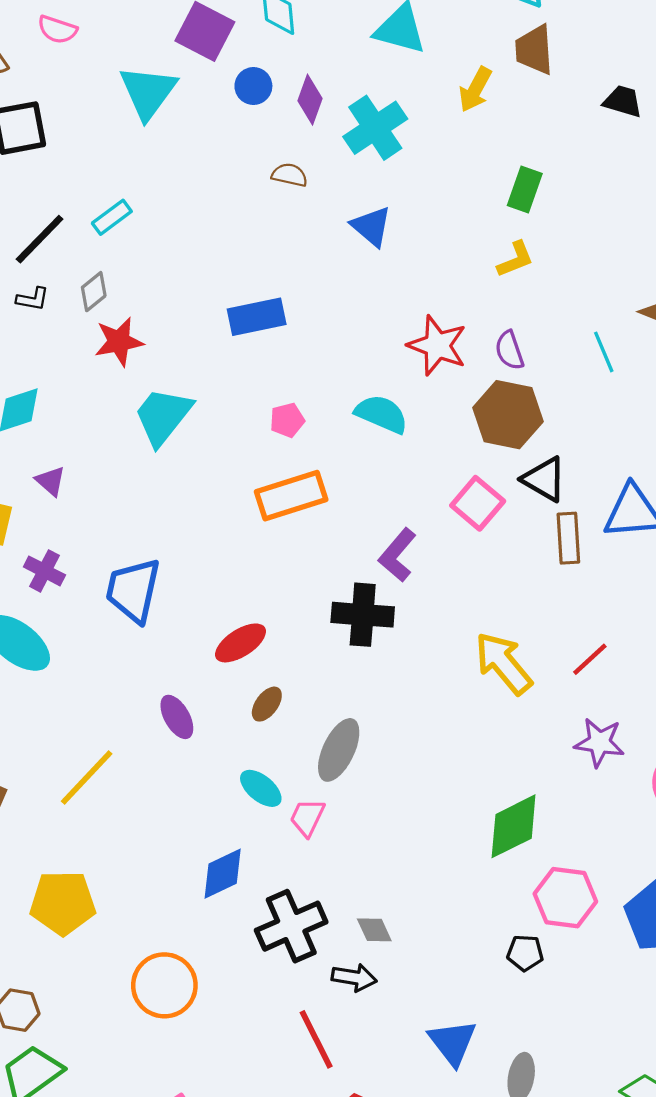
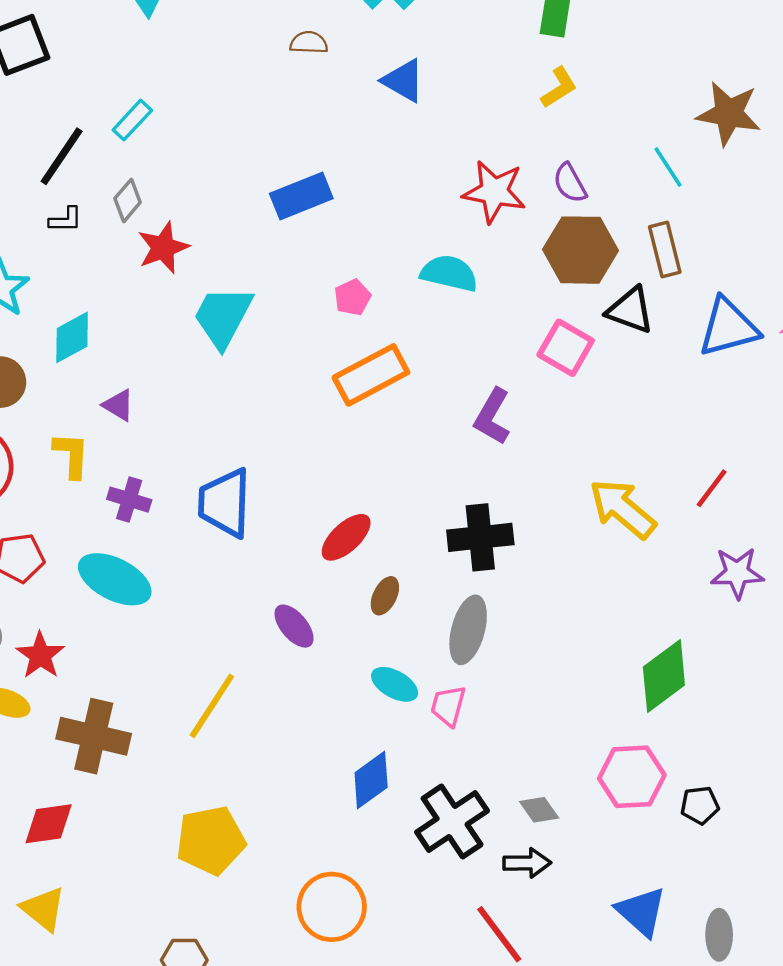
brown rectangle: (568, 538) -> (665, 249), moved
black cross: (363, 615) -> (480, 537), moved
pink hexagon: (565, 898) -> (632, 777), moved

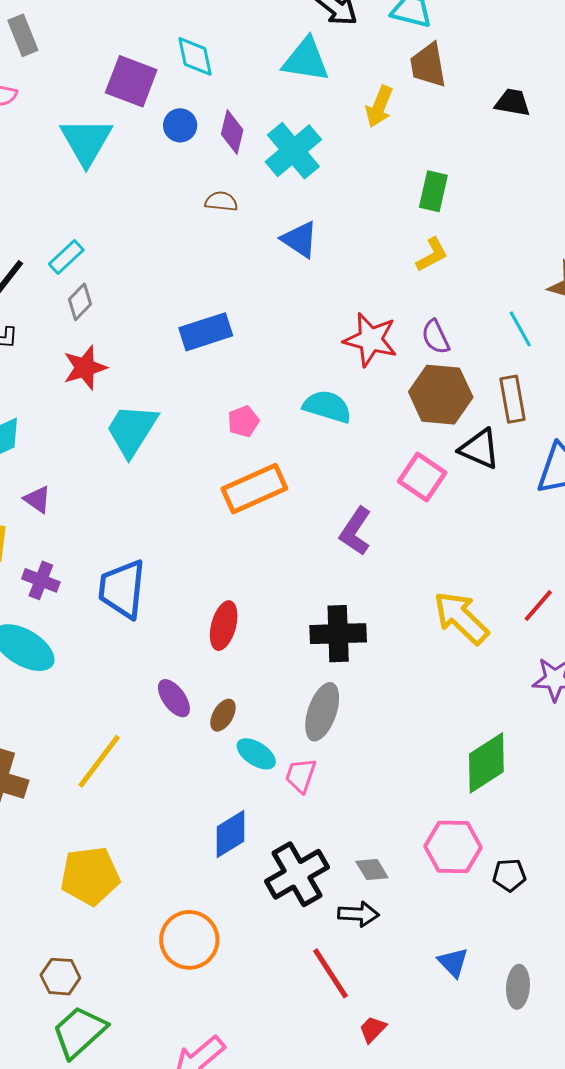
gray diamond: (128, 200) -> (80, 302), moved
red ellipse: (346, 537) -> (224, 626), turned -36
brown ellipse: (385, 596) -> (223, 715), moved
blue triangle: (641, 912) -> (453, 962), size x0.7

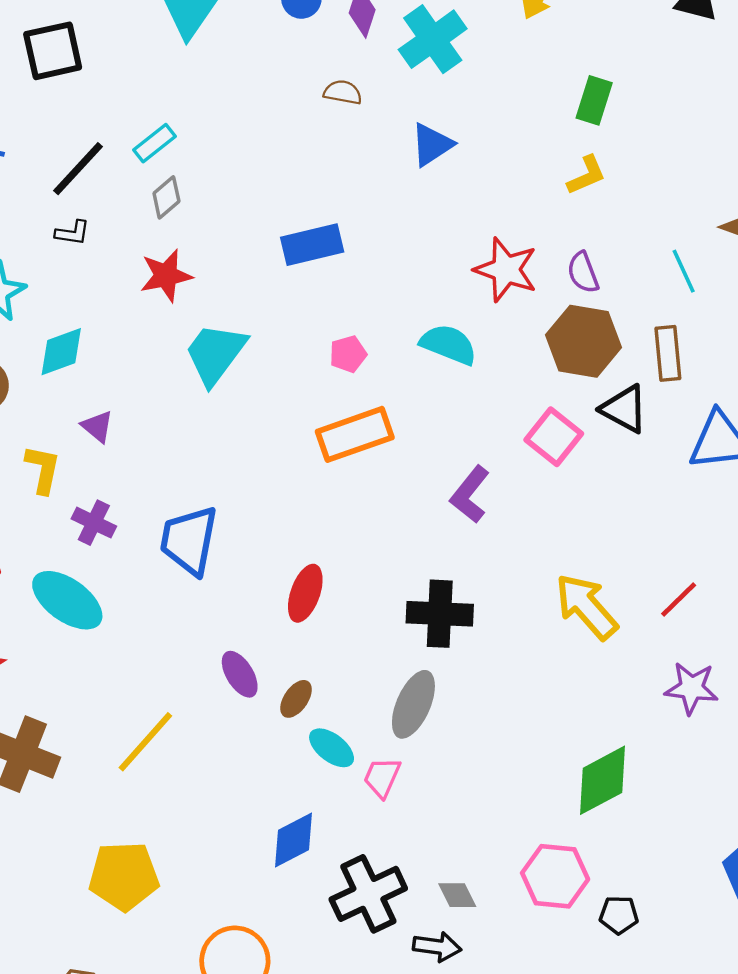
blue triangle: (300, 240) -> (432, 145), turned 48

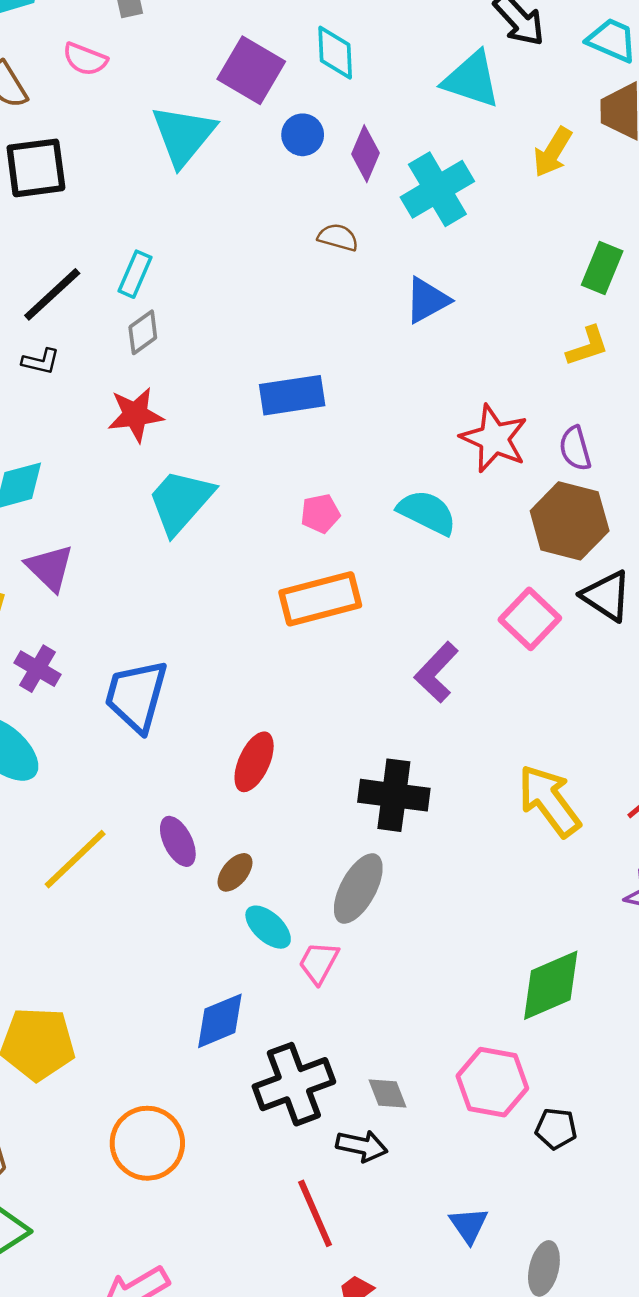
cyan rectangle: (154, 143) -> (135, 274), turned -33
purple triangle: (97, 427) -> (50, 568), size x1.4
yellow line: (145, 742) -> (75, 859), moved

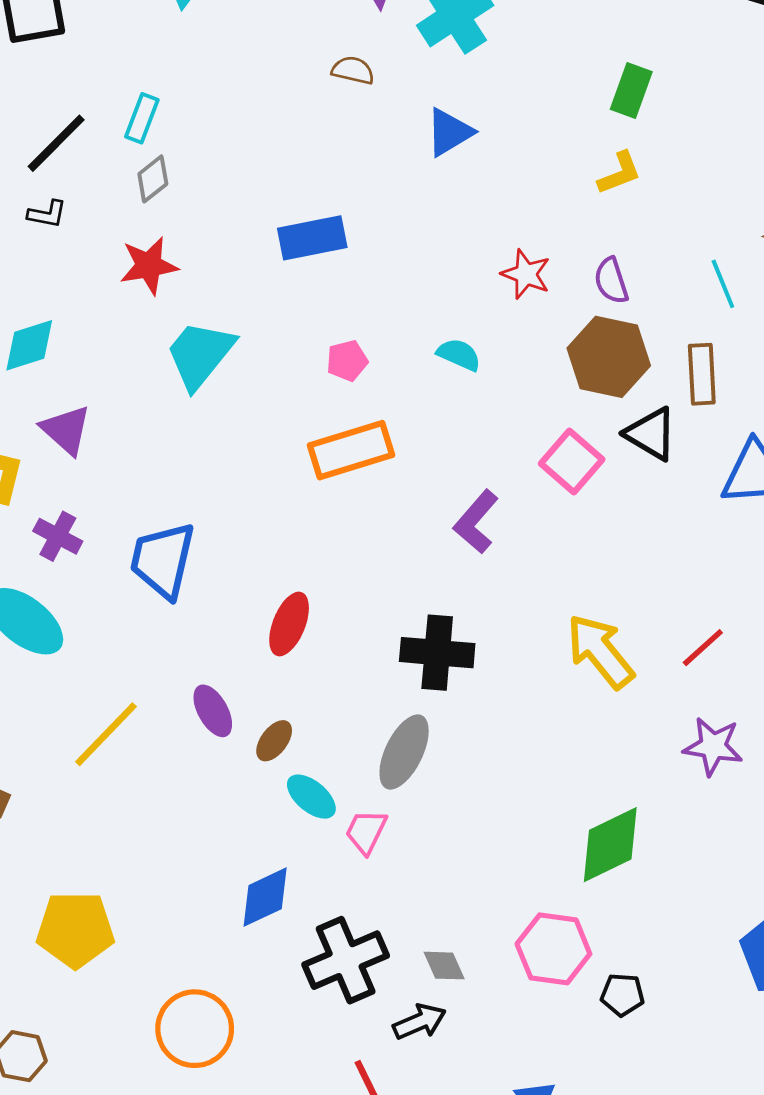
red star: (494, 439) -> (526, 274), size x0.7
cyan semicircle: (427, 512) -> (459, 355), size x0.7
black arrow: (362, 1146) -> (420, 1022), turned -33

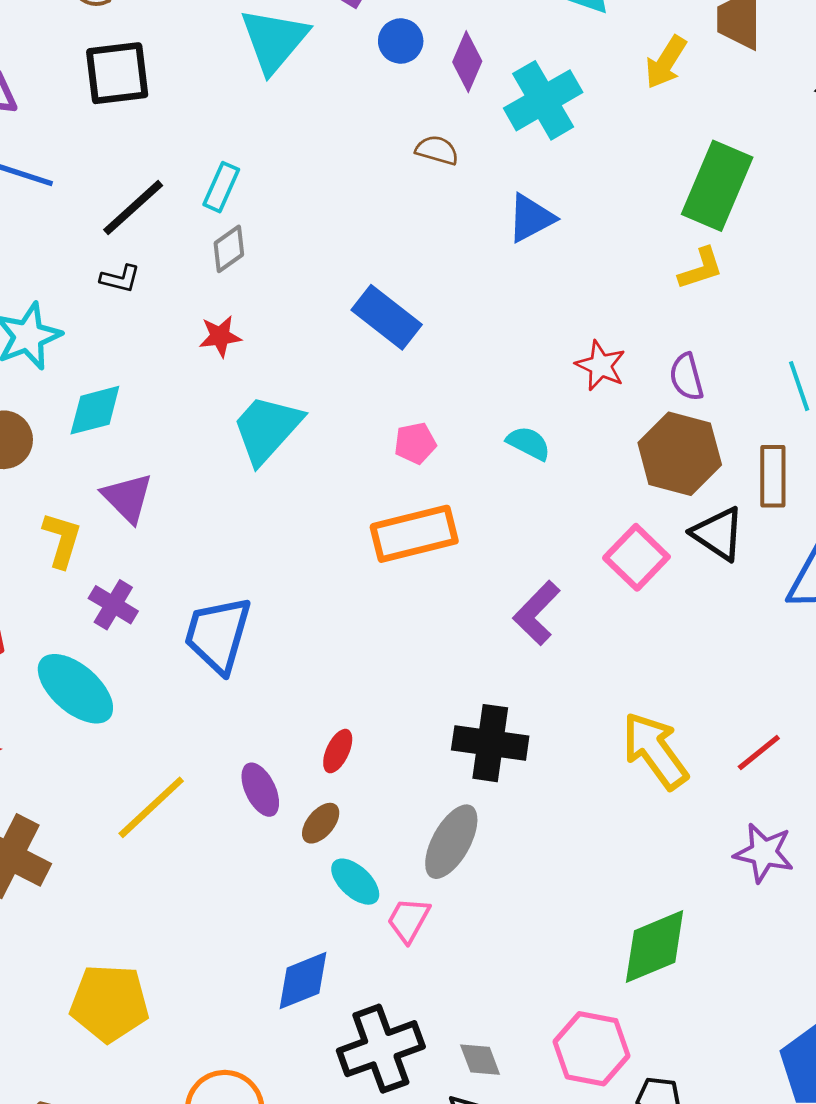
green rectangle: (631, 90) -> (717, 186), size x1.6
blue rectangle: (312, 238) -> (387, 317), turned 46
red star: (149, 266) -> (220, 336), size x0.7
red ellipse: (289, 624) -> (338, 751), moved, size x0.7

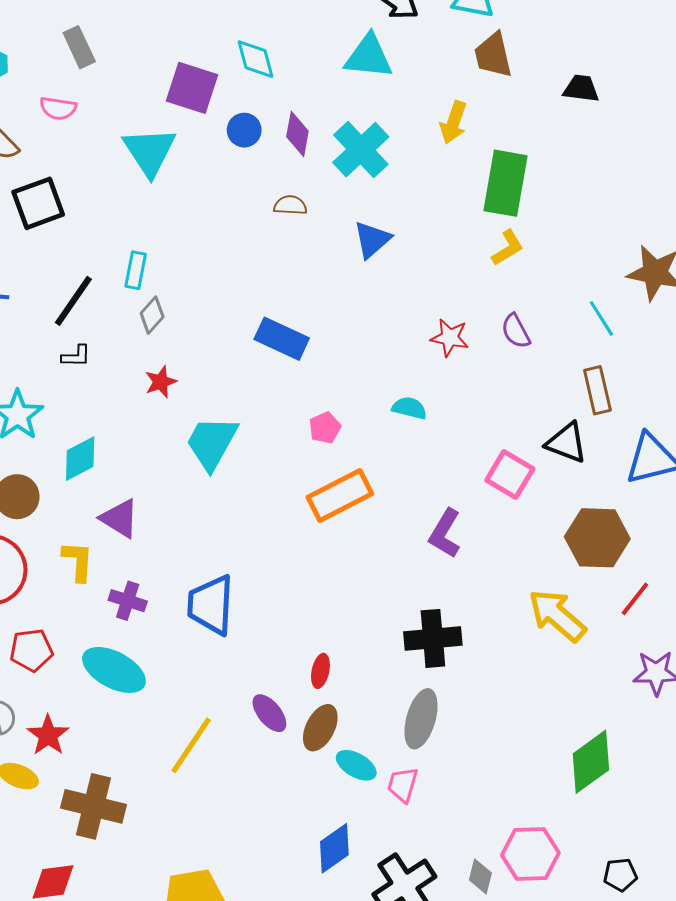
yellow arrow: (666, 62) -> (453, 122), moved
brown hexagon: (680, 454) -> (597, 538), moved
brown ellipse: (321, 823) -> (320, 728), size x1.4
pink hexagon: (591, 1049) -> (530, 854), moved
gray diamond: (480, 1060) -> (480, 876), turned 48

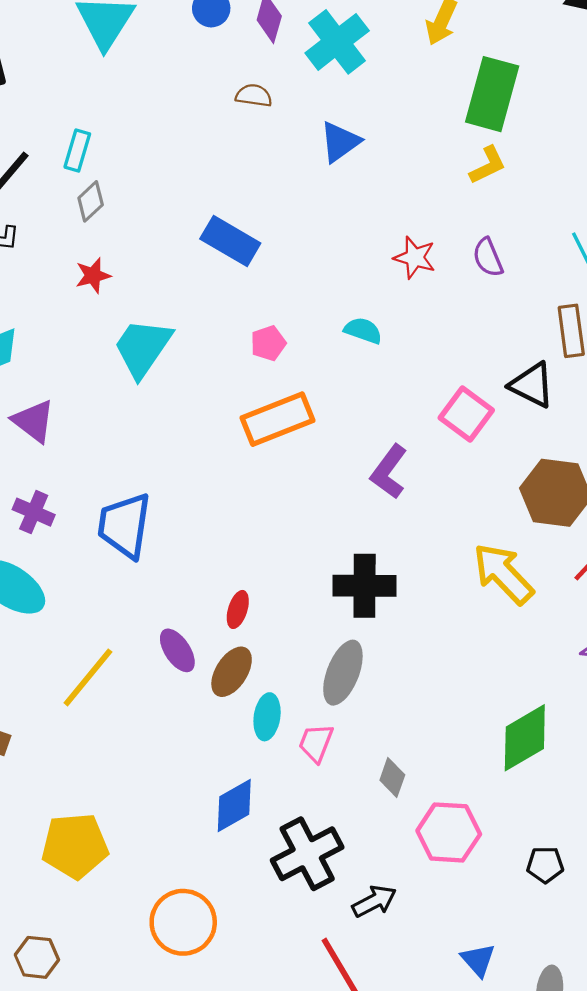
cyan ellipse: (356, 765) -> (267, 717), turned 63
gray diamond: (480, 876) -> (392, 777), moved

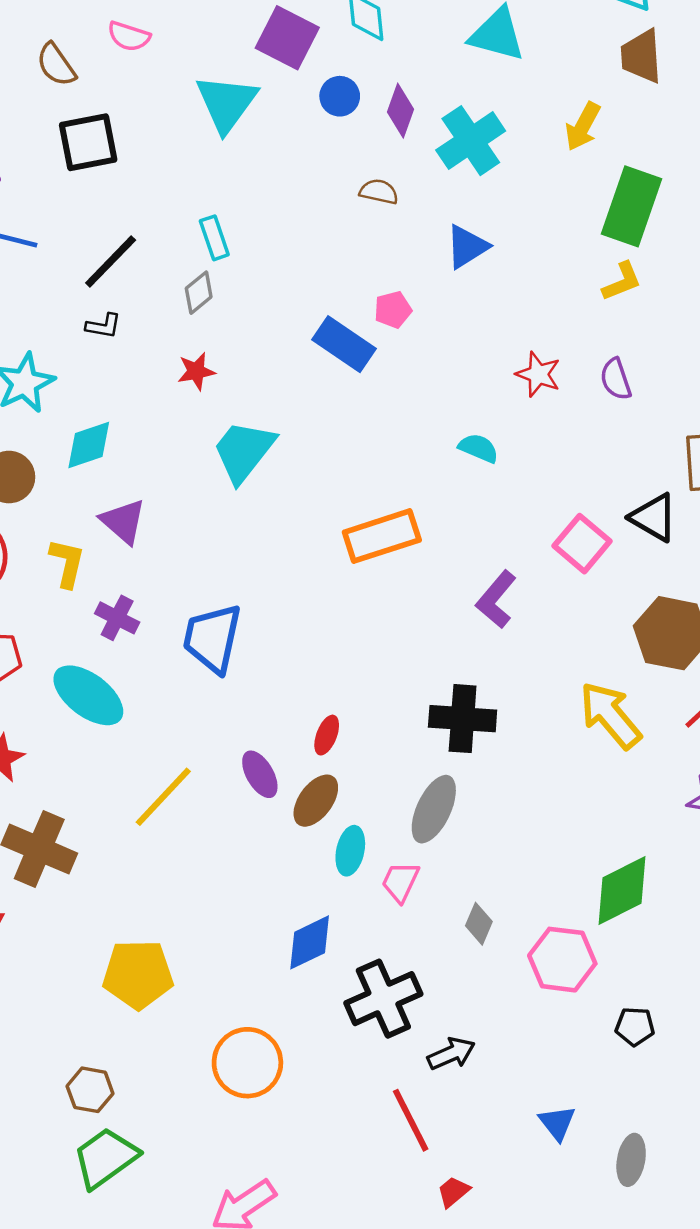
cyan rectangle: (77, 150) -> (214, 238), moved, turned -39
pink pentagon: (268, 343) -> (393, 310), moved
pink hexagon: (449, 832) -> (562, 960), moved

